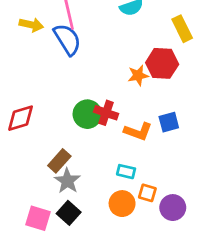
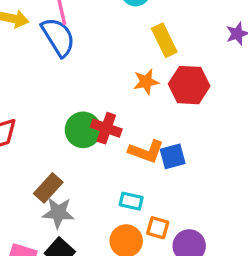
yellow rectangle: (182, 29) -> (164, 40), moved
red hexagon: (162, 63) -> (189, 85), moved
blue square: (169, 122) -> (173, 156), moved
gray star: (67, 181) -> (58, 213), turned -30

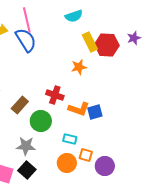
red hexagon: (189, 85) -> (107, 45), moved
green circle: (83, 130) -> (41, 121), moved
brown rectangle: (48, 188) -> (20, 105), moved

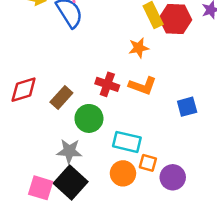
orange L-shape: (79, 109) -> (143, 86), moved
blue square: (95, 112) -> (187, 107), moved
cyan rectangle: (70, 139) -> (127, 142), size x1.5
black square: (27, 170) -> (71, 183), size x1.4

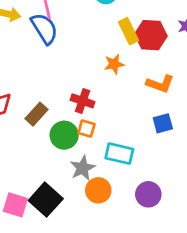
orange L-shape: (143, 86) -> (160, 84), moved
cyan rectangle: (127, 142) -> (119, 154), moved
gray star: (69, 151) -> (83, 168), moved, turned -30
orange square: (148, 163) -> (86, 129), moved

